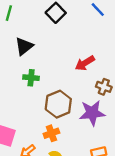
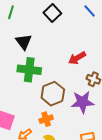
black triangle: (24, 46) -> (24, 42), turned -30
green cross: (31, 78) -> (29, 70), size x1.6

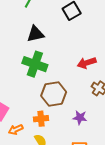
black triangle: (24, 42) -> (36, 34), turned 42
purple star: (83, 102) -> (80, 118), moved, size x0.6

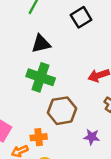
orange cross: (41, 119) -> (39, 137), moved

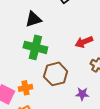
orange cross: (39, 137) -> (26, 88), moved

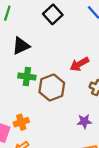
green cross: (35, 47) -> (27, 77), size x0.7
brown hexagon: (56, 74) -> (52, 88), moved

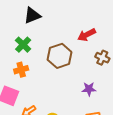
green cross: (27, 77) -> (23, 45), moved, turned 35
orange cross: (21, 122) -> (21, 70), moved

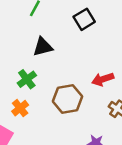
orange cross: (21, 70) -> (20, 108), turned -32

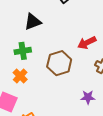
green cross: (27, 79) -> (23, 51), turned 35

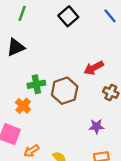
black triangle: (33, 22) -> (16, 47), moved
green cross: (23, 51) -> (36, 84), moved

